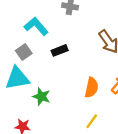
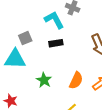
cyan L-shape: (36, 26) -> (54, 20), moved
green star: (41, 97) -> (44, 80), moved

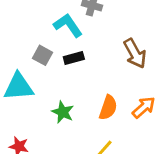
gray square: (25, 38) -> (43, 55), moved, turned -32

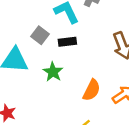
green star: (63, 112) -> (53, 72), moved

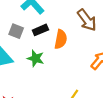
orange semicircle: (92, 90) -> (61, 39), moved

